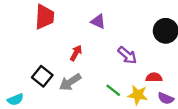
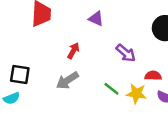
black square: (42, 76) -> (20, 74), moved, turned -30

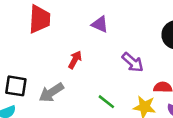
gray arrow: (67, 80) -> (51, 92), moved
green line: (111, 89) -> (106, 102), moved

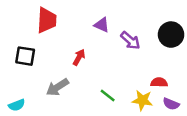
purple arrow: (133, 62) -> (130, 41), moved
black square: (16, 86) -> (25, 56), moved

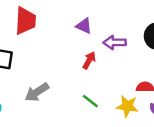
purple arrow: (130, 41) -> (115, 42), turned 138
red arrow: (79, 57) -> (89, 60), moved

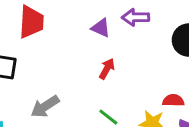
purple arrow: (115, 42) -> (136, 17), moved

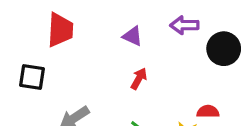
purple arrow: (136, 17) -> (184, 25), moved

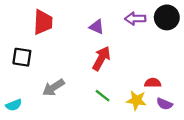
black circle: (224, 49) -> (167, 17), moved
red arrow: (139, 79) -> (101, 58), size x1.5

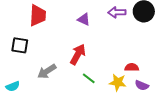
red arrow: (101, 58) -> (78, 54), moved

